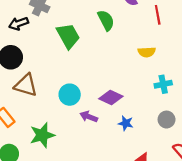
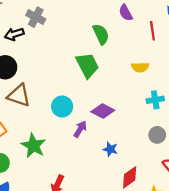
green trapezoid: (68, 36) -> (87, 65), moved
purple arrow: (89, 117) -> (80, 129), turned 98
blue star: (126, 123) -> (110, 149), moved
green star: (42, 135) -> (33, 146), turned -30

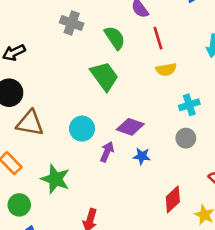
gray cross: (36, 17) -> (72, 23), moved
red line: (152, 31) -> (158, 38), moved
gray circle: (157, 135) -> (186, 138), moved
blue star: (110, 149) -> (142, 156), moved

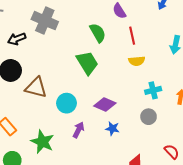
gray cross: (72, 23) -> (45, 21), moved, size x1.4
brown triangle: (30, 123) -> (36, 88), moved
purple arrow: (107, 152) -> (78, 130), moved

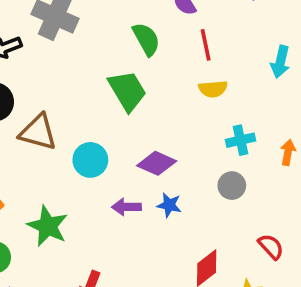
purple arrow: (78, 130) -> (126, 207), moved, turned -119

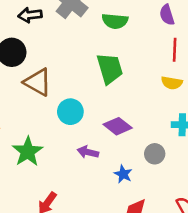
green semicircle: (146, 39) -> (115, 21), moved, turned 110
gray circle: (232, 186) -> (155, 154), moved
blue star: (169, 205) -> (123, 174), moved

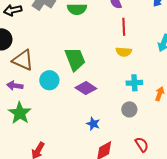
green trapezoid: (110, 69) -> (75, 59), moved
purple arrow: (88, 152) -> (15, 86), moved
gray circle: (155, 154) -> (129, 109), moved

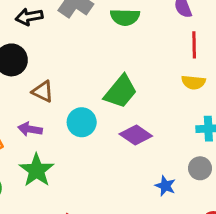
green trapezoid: (75, 59) -> (121, 92), turned 60
brown triangle: (23, 60) -> (43, 91), size x0.7
blue star: (93, 124) -> (165, 186), moved

